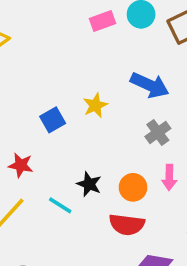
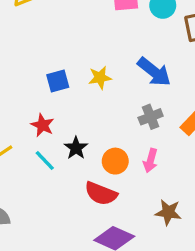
red star: (21, 165) -> (42, 125), moved

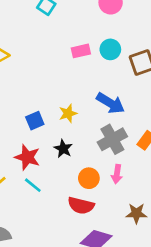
gray cross: (151, 117) -> (112, 139), size x1.5
red star: (42, 125) -> (27, 157), size x1.4
black star: (76, 148) -> (63, 149), moved

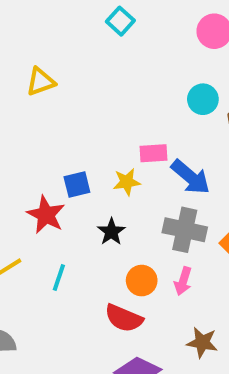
pink rectangle: (81, 51) -> (154, 153), moved
gray cross: (112, 139) -> (185, 230), turned 32
red star: (27, 157) -> (46, 215), moved
cyan line: (33, 185) -> (59, 277), turned 60

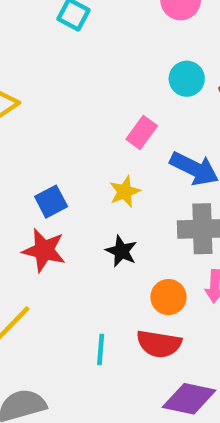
pink rectangle: (154, 153) -> (142, 133), moved, turned -36
blue square: (77, 184) -> (51, 202), moved
cyan line: (59, 277) -> (101, 349), moved

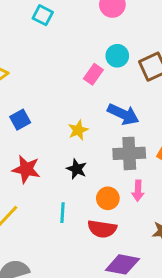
pink rectangle: (142, 133) -> (93, 74), moved
blue square: (51, 202) -> (20, 120), moved
cyan line: (101, 349) -> (63, 213), moved

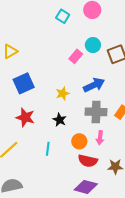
cyan square: (43, 15) -> (63, 16), moved
blue arrow: (123, 114) -> (94, 85), turned -55
blue square: (20, 120) -> (24, 83), size x1.5
red semicircle: (102, 229) -> (88, 161), moved

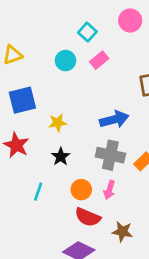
cyan square: (63, 16) -> (87, 32), moved
cyan circle: (93, 45) -> (66, 61), moved
pink rectangle: (76, 56) -> (99, 60), moved
yellow star: (63, 93) -> (58, 123), moved

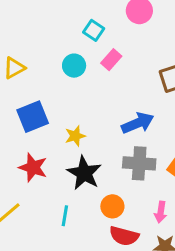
black star: (61, 157) -> (84, 173), size x1.6
pink arrow: (109, 190) -> (161, 212), moved

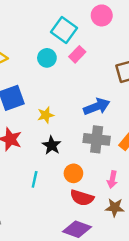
cyan square: (94, 30) -> (64, 30), size x1.5
black star: (84, 173) -> (52, 145), size x0.7

